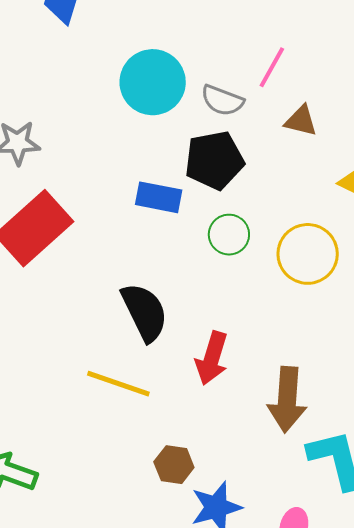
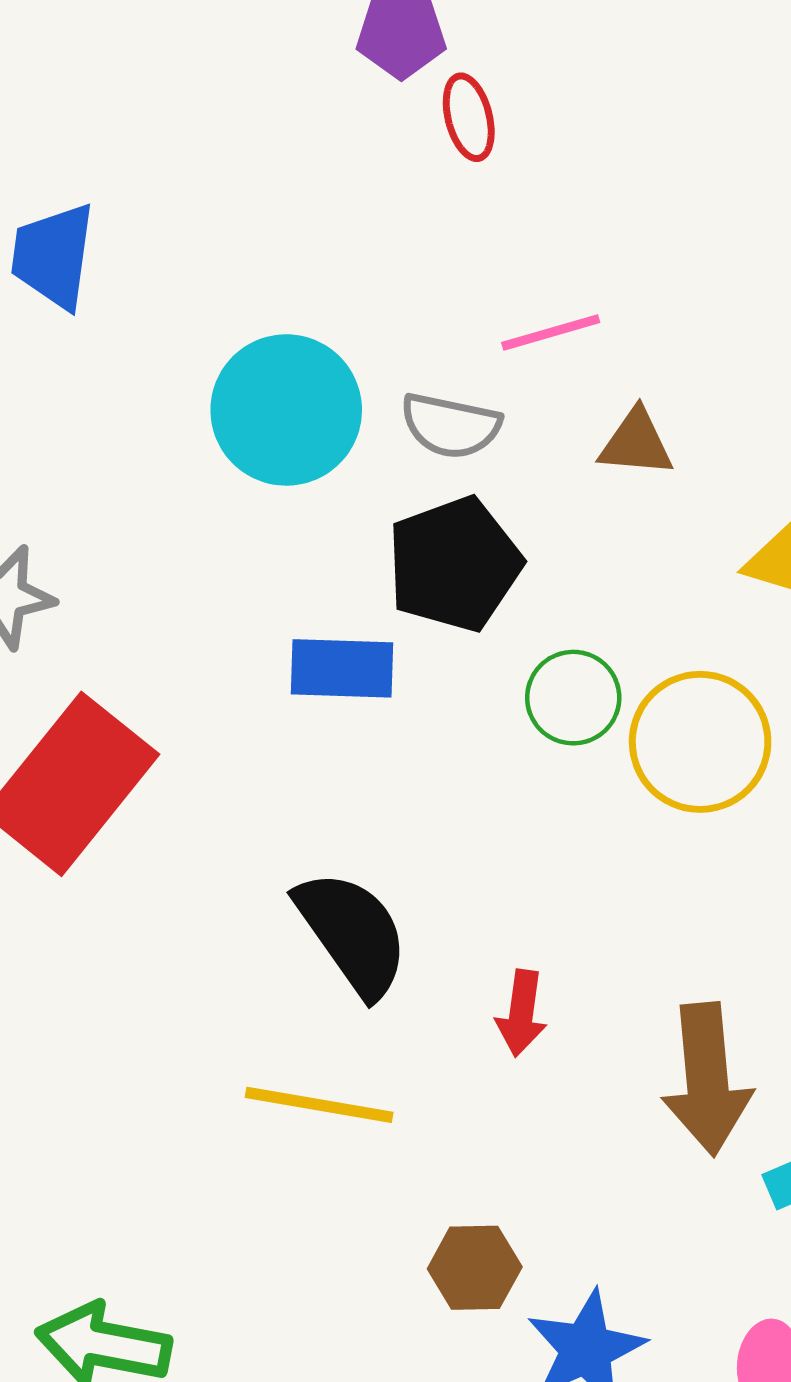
pink line: (272, 67) -> (551, 332), turned 54
green circle: (229, 235) -> (573, 698), moved
red arrow: (212, 358) -> (521, 1013), size x0.7

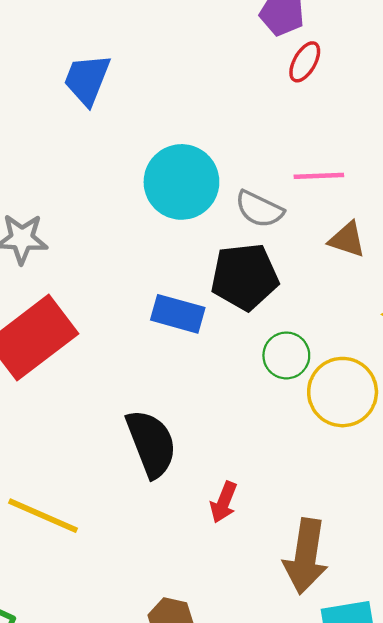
red ellipse: (469, 117) -> (305, 62), turned 30
yellow line: (319, 1105) -> (43, 516), moved

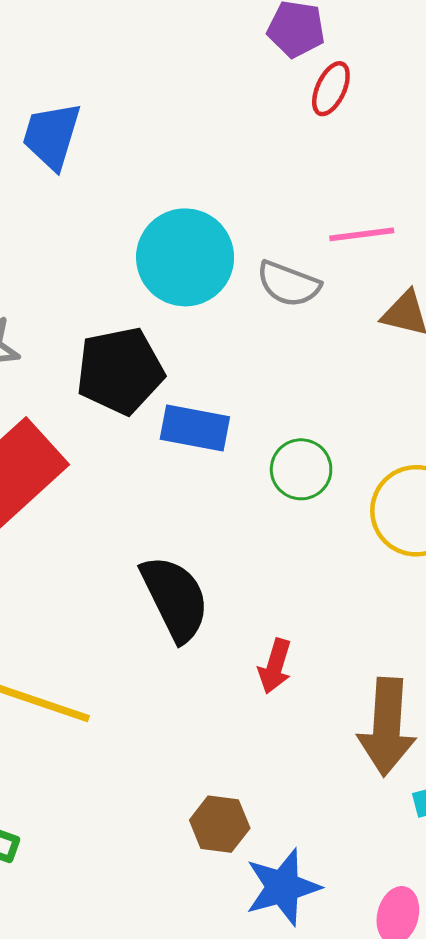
black pentagon: (245, 277) -> (120, 371), moved
green circle: (286, 355) -> (301, 469), moved

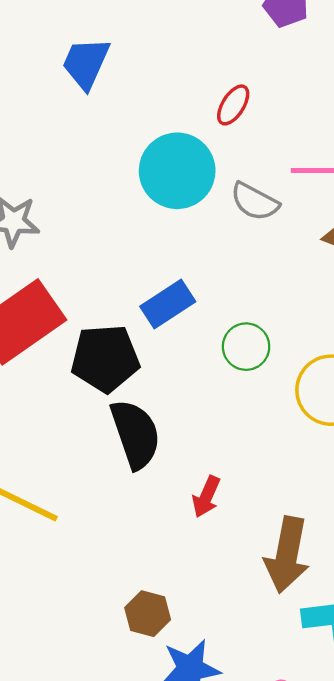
red ellipse: (331, 89) -> (233, 105), moved
black pentagon: (120, 371) -> (105, 358), moved
blue rectangle: (195, 428) -> (168, 304), turned -51

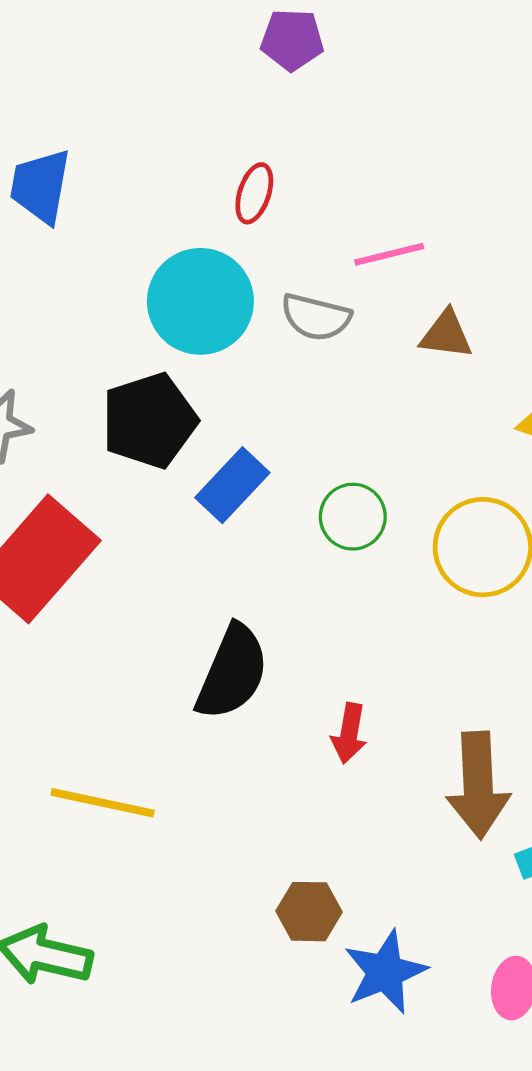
black pentagon: (105, 358) -> (149, 421), moved
black semicircle: (135, 434) -> (232, 672), turned 56

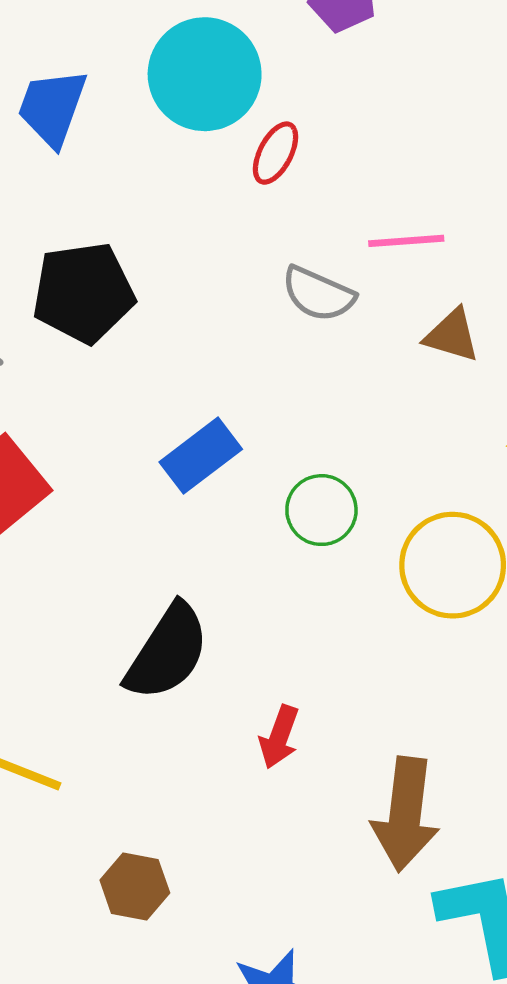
cyan circle: (200, 301) -> (205, 74), moved
black pentagon: (149, 421) -> (83, 293), moved
brown hexagon: (309, 912) -> (135, 886), moved

